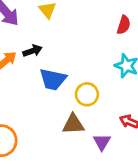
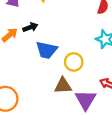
purple triangle: (102, 142) -> (86, 100), size x1.5

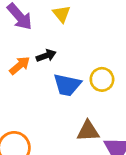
yellow circle: (74, 62) -> (102, 79), moved

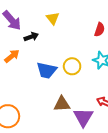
yellow triangle: (62, 14) -> (53, 18), moved
black arrow: (46, 56) -> (31, 37), moved

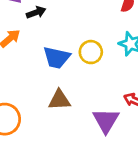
brown triangle: (62, 104) -> (59, 100), moved

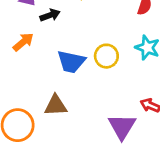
brown triangle: (59, 100) -> (56, 105), moved

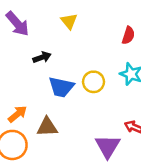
black arrow: (50, 15) -> (42, 57), moved
orange arrow: (23, 42) -> (17, 114), moved

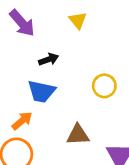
blue trapezoid: (61, 87) -> (42, 91), moved
brown triangle: (47, 127) -> (78, 135), moved

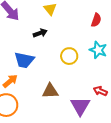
black arrow: (49, 59) -> (40, 33), moved

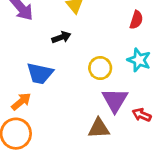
brown triangle: (50, 91) -> (99, 128), moved
purple triangle: (80, 106) -> (115, 100), moved

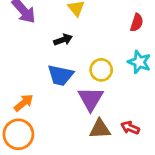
blue trapezoid: (40, 73) -> (60, 75), moved
purple triangle: (115, 100) -> (91, 99), moved
red arrow: (142, 115) -> (130, 128), moved

